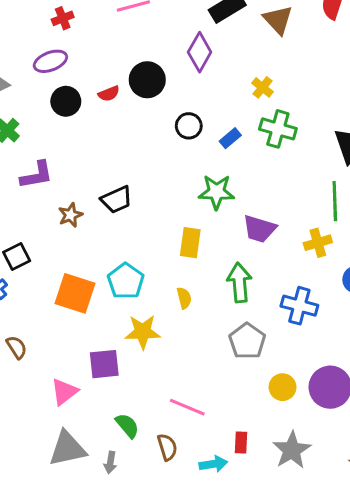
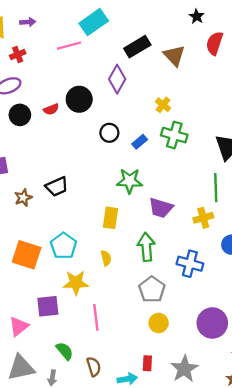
yellow circle: (283, 387) -> (159, 323), moved
pink line: (187, 407) -> (96, 317), moved, turned 60

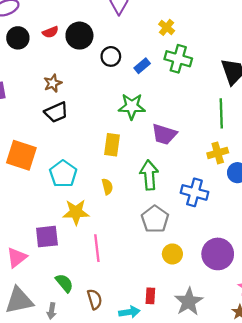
black circle: (79, 99) -> (79, 36), moved
brown star: (23, 198) -> (53, 83), moved
yellow cross: (203, 218) -> (218, 153), moved
orange square: (27, 255) -> (21, 155), moved
yellow circle: (159, 323) -> (172, 254), moved

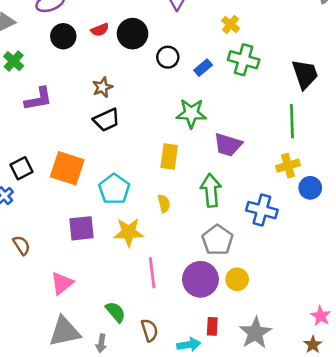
purple square: (47, 237) -> (82, 228), moved
purple circle: (218, 254) -> (200, 279), moved

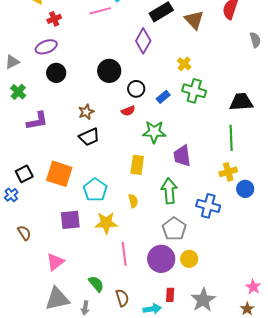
red semicircle: (100, 30) -> (128, 111), moved
black trapezoid: (305, 74) -> (241, 102), turned -75
purple trapezoid: (228, 145) -> (182, 156), turned 65

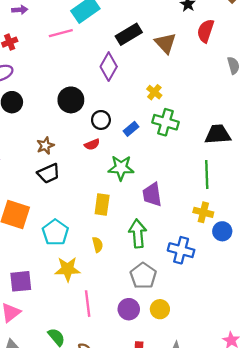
yellow cross: (228, 172) -> (203, 212), turned 30
purple square: (70, 220) -> (21, 281), moved
purple circle: (161, 259) -> (129, 309), size x0.7

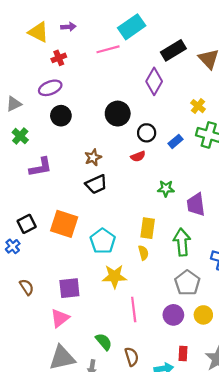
green star: (121, 168) -> (166, 189), moved, size x0.7
yellow rectangle: (102, 205) -> (148, 228), moved

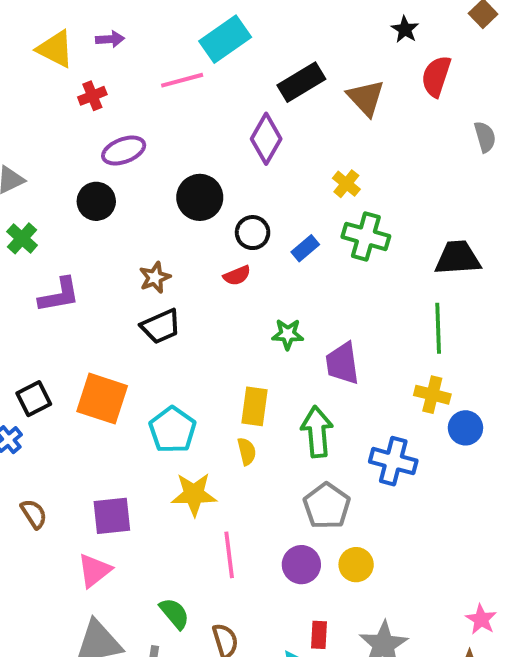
purple ellipse: (50, 88) -> (124, 151), moved

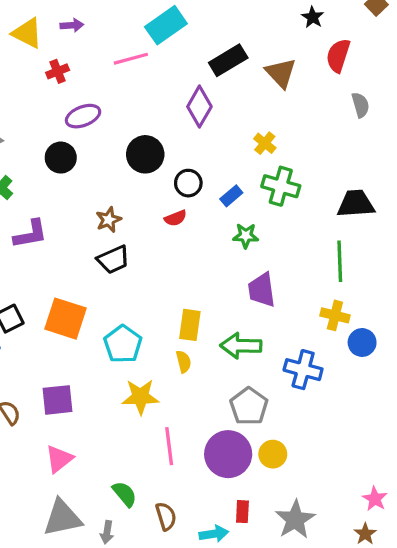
gray semicircle: (485, 137) -> (360, 105), moved
green star: (288, 334) -> (246, 236), moved
green arrow: (317, 432) -> (241, 346), turned -84
purple square: (112, 516) -> (58, 400), moved
purple circle: (301, 565) -> (228, 454), size x1.5

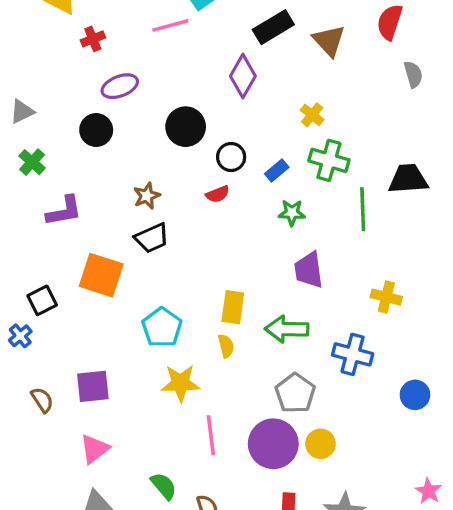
green line: (340, 261) -> (363, 209), moved
orange square: (66, 319) -> (101, 275), moved
blue circle: (362, 342) -> (415, 395), moved

